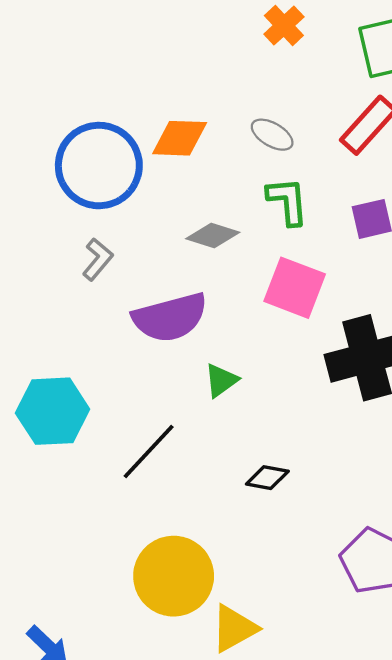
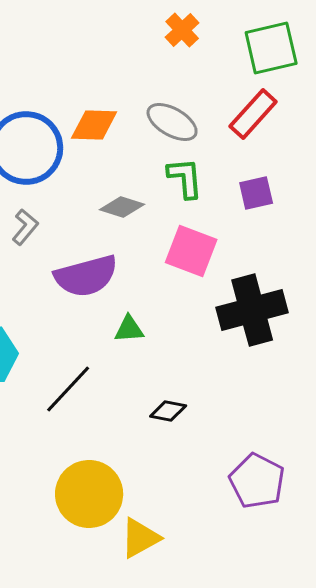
gray ellipse: (272, 135) -> (172, 122), size x1.4
green triangle: (221, 380) -> (129, 329), turned 32

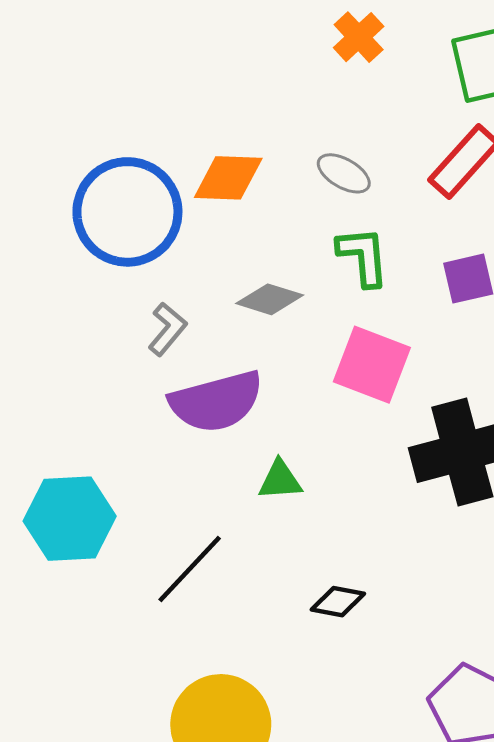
gray ellipse: (172, 122) -> (344, 173), size x0.7
gray L-shape: (25, 227) -> (167, 329), moved

